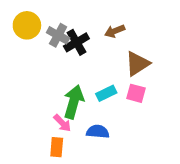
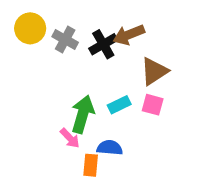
brown arrow: (115, 31) -> (129, 35), size x1.4
black cross: (76, 42) -> (103, 44), moved
orange rectangle: (57, 147) -> (91, 165), moved

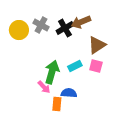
yellow circle: (30, 28) -> (19, 30), moved

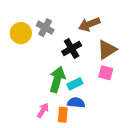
black cross: (65, 28) -> (72, 49), moved
cyan rectangle: (75, 66) -> (75, 84), moved
pink arrow: (44, 87) -> (43, 110), moved, turned -104

